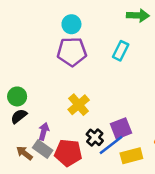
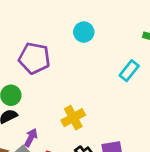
purple pentagon: (72, 52) -> (34, 58), moved

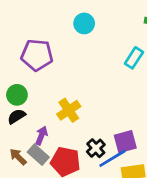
yellow cross: (73, 118) -> (69, 110), moved

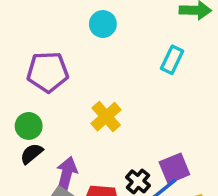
yellow cross: (69, 110) -> (106, 117), moved
purple arrow: (41, 136) -> (67, 174), size x1.4

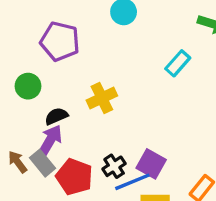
black semicircle: (32, 154) -> (56, 116), moved
purple square: (174, 168) -> (151, 164), turned 36

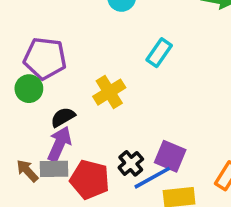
purple pentagon: (60, 41) -> (45, 58), moved
cyan rectangle: (178, 63) -> (159, 53), moved
gray rectangle: (43, 163) -> (54, 169), turned -45

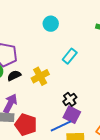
black semicircle: (63, 117) -> (14, 76), moved
black cross: (131, 163) -> (70, 99), moved

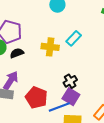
yellow cross: (40, 76) -> (50, 47), moved, turned 30
red pentagon: (26, 125) -> (36, 98), moved

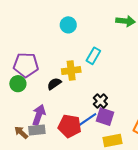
black semicircle: (17, 53) -> (54, 84), moved
blue line: (59, 107) -> (86, 120), moved

